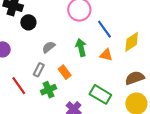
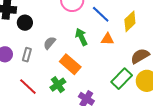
gray rectangle: (39, 70) -> (27, 55), moved
orange rectangle: (65, 72) -> (70, 64), size x1.5
green rectangle: (100, 94) -> (122, 79), moved, turned -65

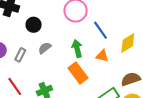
black circle: (25, 23) -> (34, 25), moved
orange rectangle: (70, 64) -> (78, 73), moved

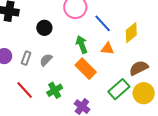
black circle: (34, 25) -> (44, 28), moved
gray semicircle: (45, 48) -> (46, 60), moved

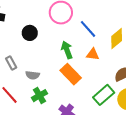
gray rectangle: (26, 58) -> (11, 63), turned -48
gray semicircle: (46, 60) -> (33, 75), moved, turned -128

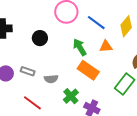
gray rectangle: (11, 63) -> (28, 71), turned -32
green cross: (39, 96) -> (71, 96), moved

